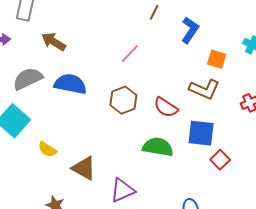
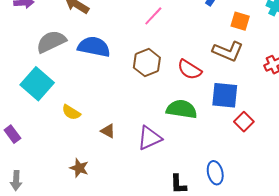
brown triangle: (84, 168) -> (108, 131), size x0.6
purple triangle: (122, 190) -> (150, 138), moved

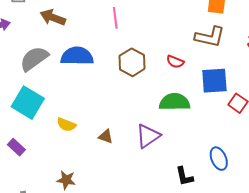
pink line: (153, 16) -> (115, 18), moved, turned -40
red semicircle: (190, 70) -> (175, 62), size x0.7
purple rectangle: (12, 134) -> (16, 147), moved
brown star: (79, 168) -> (66, 180), moved

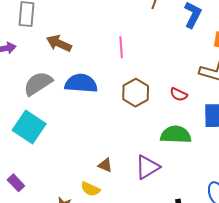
yellow semicircle: (66, 125) -> (90, 189), moved
purple rectangle: (16, 147) -> (16, 183), moved

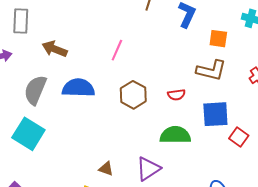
pink line: (121, 47) -> (117, 50), turned 30
gray semicircle: (38, 84) -> (35, 90), turned -32
red semicircle: (179, 94) -> (176, 95), turned -30

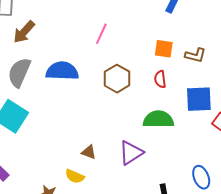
orange square: (218, 39) -> (164, 49), moved
brown arrow: (55, 49) -> (24, 32), moved, turned -70
brown L-shape: (211, 70) -> (195, 55), size x0.7
red semicircle: (176, 95) -> (160, 79), turned 90

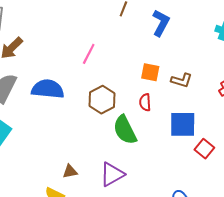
green semicircle: (158, 119) -> (125, 130), moved, turned -120
brown triangle: (89, 152) -> (70, 171), turned -35

